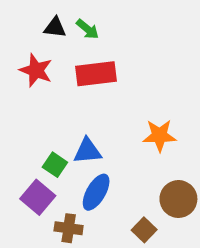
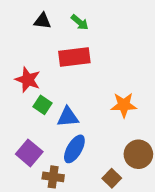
green arrow: (87, 29) -> (80, 22), moved
red star: (36, 70) -> (28, 80), moved
green square: (55, 165) -> (42, 105), moved

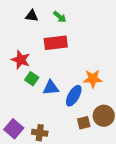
blue ellipse: (74, 149) -> (74, 96), moved
purple square: (29, 153) -> (14, 129), moved
brown square: (112, 178) -> (84, 123), moved, turned 32

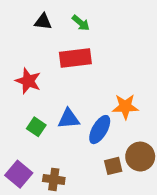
green square: (32, 79) -> (36, 127), moved

